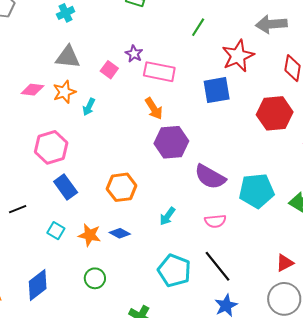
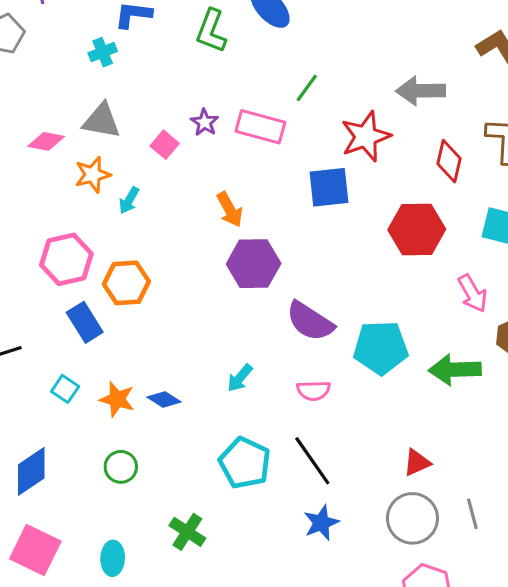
pink rectangle: (159, 72) -> (260, 127), moved
pink diamond: (32, 90) -> (46, 141), moved
orange hexagon: (122, 187) -> (126, 283), moved

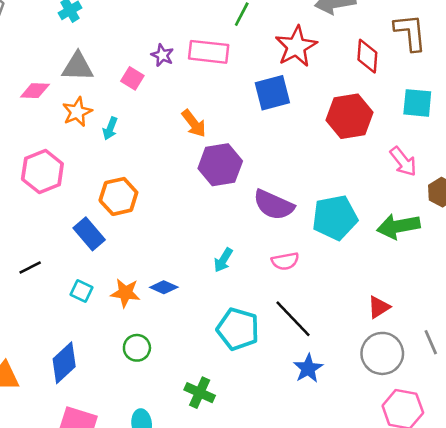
pink hexagon: (66, 259) -> (42, 172), moved

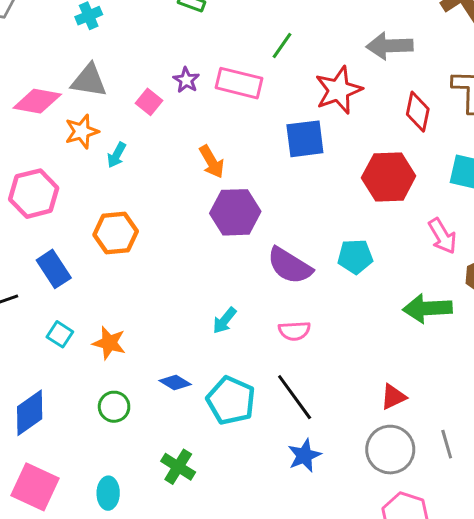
pink diamond: (35, 91) -> (37, 101), size x1.4
cyan pentagon: (335, 218) -> (355, 257), moved, size x0.7
blue rectangle: (89, 234) -> (54, 269), moved
blue diamond: (164, 287) -> (175, 382), moved

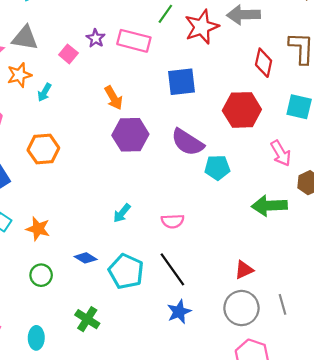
red star: (339, 90) -> (202, 27), moved
purple semicircle: (290, 266) -> (188, 142), moved

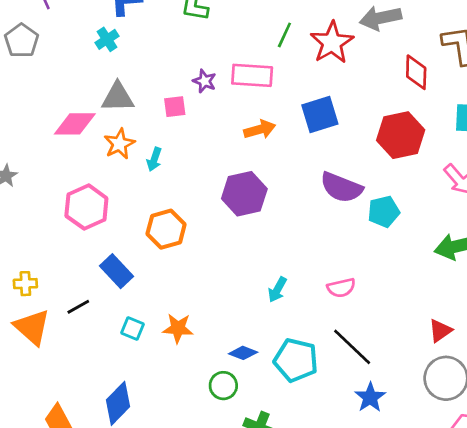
pink square: (68, 54) -> (175, 107), turned -36
orange arrow: (114, 98) -> (260, 129), moved, turned -65
purple hexagon: (130, 135) -> (244, 194), moved
green circle: (41, 275) -> (223, 386), moved

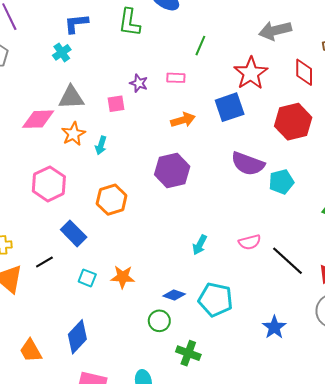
red star: (332, 43) -> (251, 73), moved
pink rectangle: (252, 75) -> (176, 78), size x0.6
black line: (352, 347) -> (287, 261), moved

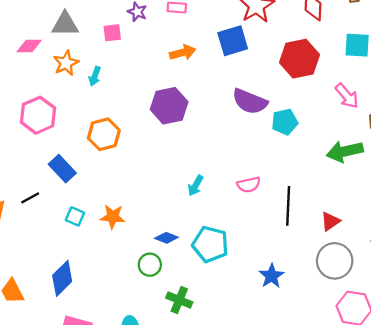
pink diamond: (38, 119) -> (29, 46), size x0.7
black line: (287, 261) -> (288, 206), turned 48

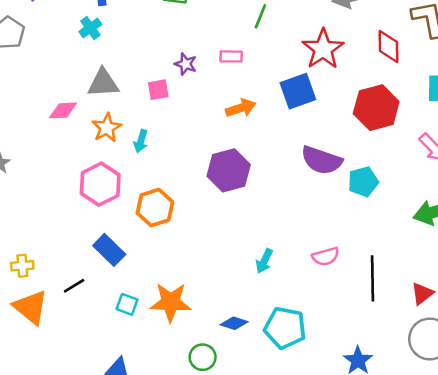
pink hexagon: (38, 115) -> (100, 184), moved
orange star: (113, 217) -> (171, 302), size x1.4
green circle: (150, 265) -> (203, 357), moved

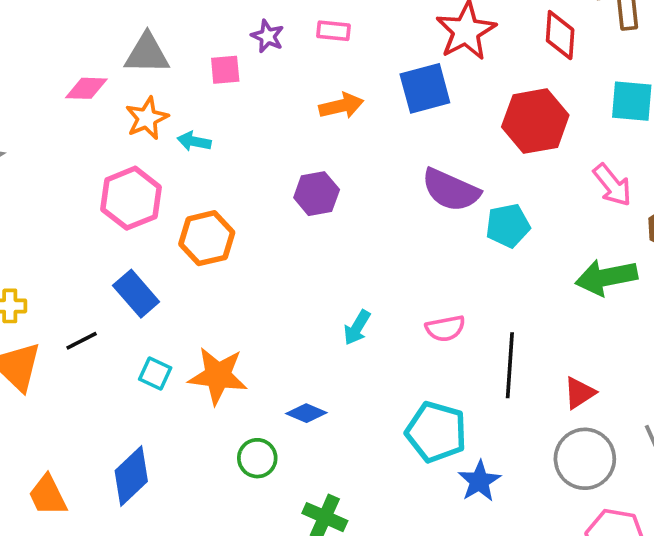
cyan arrow: (141, 141) -> (194, 141), turned 80
purple hexagon: (229, 170) -> (317, 194), size x0.7
cyan pentagon: (285, 328) -> (436, 432), moved

